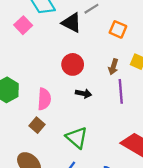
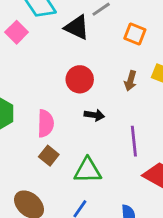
purple line: (121, 91) -> (134, 141), moved
brown square: (37, 125) -> (49, 156), moved
green triangle: (77, 138) -> (88, 170), turned -40

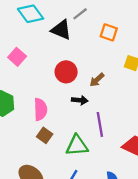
pink square: (17, 32) -> (17, 57), moved
brown arrow: (130, 81) -> (97, 80), moved, turned 35
purple line: (134, 141) -> (100, 124), moved

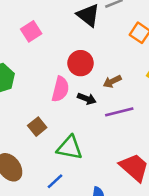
pink semicircle: (40, 109) -> (60, 89), moved
purple line: (100, 124) -> (119, 112), moved, turned 70

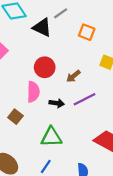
black arrow: (87, 99) -> (57, 103), moved
brown square: (37, 127) -> (15, 117), moved

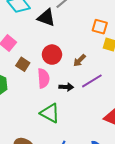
orange square: (87, 32) -> (100, 27), moved
brown square: (15, 117) -> (23, 64), moved
green triangle: (51, 137) -> (50, 113), moved, turned 35

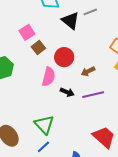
brown square: (23, 64) -> (38, 48), moved
green triangle: (50, 113) -> (44, 125), moved

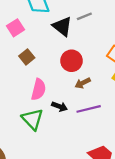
pink square: (27, 32) -> (16, 28), moved
red circle: (64, 57) -> (71, 61), moved
green triangle: (44, 125) -> (33, 119), moved

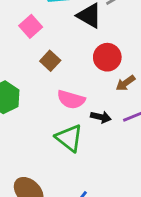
pink semicircle: (38, 89) -> (71, 100), turned 100

